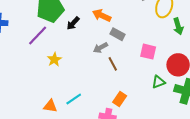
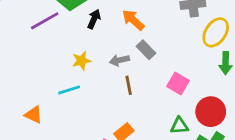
black arrow: (73, 23) -> (94, 19), turned 144
yellow star: (54, 59) -> (81, 61), moved
cyan line: (74, 99) -> (69, 90), moved

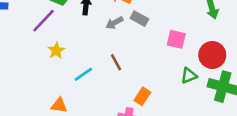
gray arrow: (119, 60) -> (114, 23), moved
yellow star: (81, 61) -> (56, 51), moved
brown line: (129, 85) -> (116, 62), moved

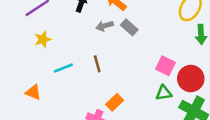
pink square: (176, 39) -> (165, 66), moved

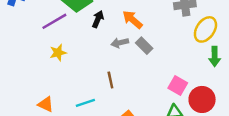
cyan line: (63, 68) -> (85, 103), moved

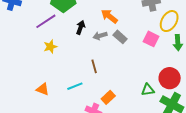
black arrow: (98, 19) -> (81, 27), moved
pink square: (178, 85) -> (151, 39), moved

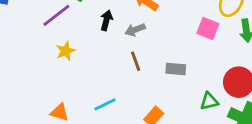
gray rectangle: (120, 37) -> (176, 69), moved, turned -32
brown line: (94, 66) -> (136, 61), moved

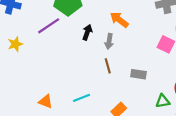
gray arrow: (135, 30) -> (109, 41), turned -64
yellow star: (66, 51) -> (15, 44), moved

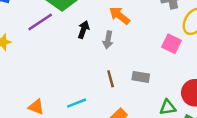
brown line: (108, 66) -> (111, 79), moved

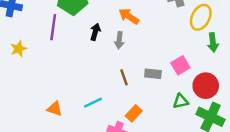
purple line: (40, 22) -> (53, 27), turned -45
pink square: (172, 44) -> (180, 65), moved, turned 36

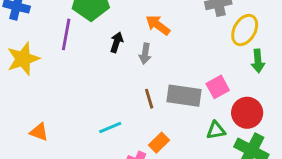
yellow star: (18, 49) -> (23, 59), size x1.6
gray rectangle: (153, 74) -> (184, 96), size x1.6
orange triangle: (55, 109) -> (39, 132), moved

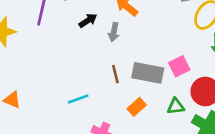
black arrow: (117, 42) -> (88, 20), turned 36
orange rectangle: (159, 143) -> (137, 107), moved

